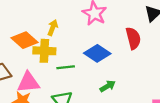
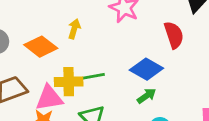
yellow cross: (44, 51) -> (69, 82), moved
blue diamond: (97, 53) -> (146, 69), moved

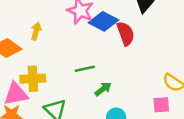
blue diamond: (146, 69) -> (103, 21), moved
green line: (93, 76) -> (85, 69), moved

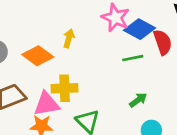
green line: (85, 69) -> (133, 58), moved

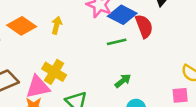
orange diamond: (38, 56) -> (22, 26), moved
yellow cross: (65, 88) -> (54, 72), turned 35

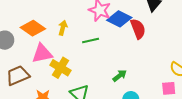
green line: (117, 42) -> (91, 41), moved
pink triangle: (38, 87) -> (42, 53), moved

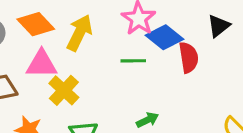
yellow arrow: (63, 28) -> (79, 33), size x1.6
green line: (91, 41) -> (133, 61), moved

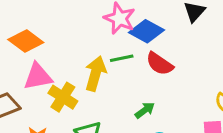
yellow arrow: (79, 33) -> (95, 74), moved
red semicircle: (189, 57) -> (160, 64), moved, turned 144

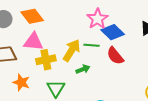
yellow cross: (63, 97) -> (46, 60), turned 30
green arrow: (145, 110) -> (83, 69), moved

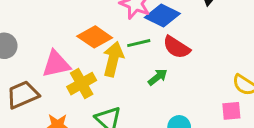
orange diamond: (32, 16) -> (95, 37), moved
green arrow: (83, 69) -> (158, 77), moved

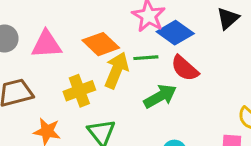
pink triangle: (56, 64) -> (46, 44), moved
green arrow: (158, 77) -> (160, 96), size x1.5

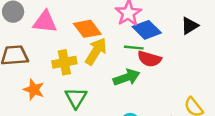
green line: (146, 58) -> (134, 48), moved
red semicircle: (185, 68) -> (149, 59), turned -35

